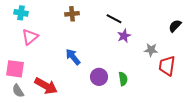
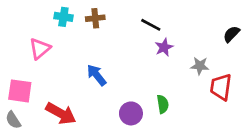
cyan cross: (21, 13) -> (63, 17), moved
purple circle: (99, 77) -> (131, 113), moved
gray semicircle: (18, 91) -> (13, 120), moved

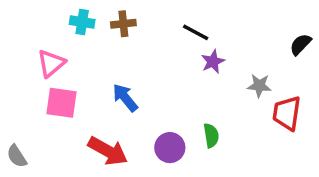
pink square: (20, 91) -> (61, 103), moved
red arrow: (61, 113) -> (108, 151), moved

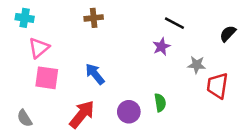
cyan cross: (82, 22) -> (25, 18), moved
black line: (196, 32) -> (174, 23), moved
red arrow: (108, 151) -> (82, 114), turned -80
gray semicircle: (17, 156) -> (25, 118), moved

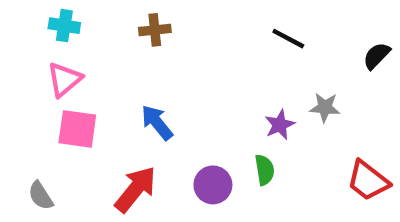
cyan cross: (25, 18) -> (64, 26), moved
purple star: (161, 47) -> (280, 125), moved
red trapezoid: (217, 86) -> (368, 181), moved, turned -60

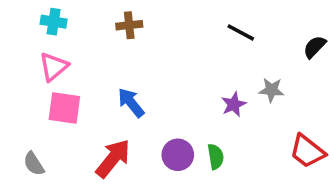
green semicircle: (265, 170) -> (216, 157), moved

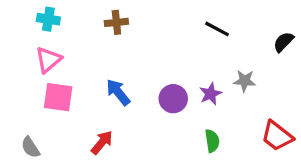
purple circle: (178, 155) -> (173, 99), moved
green semicircle: (216, 157) -> (212, 141), moved
red arrow: (113, 158) -> (102, 142), size x0.7

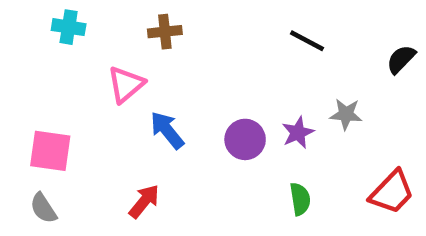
pink triangle: (48, 60) -> (126, 84), moved
pink square: (58, 97) -> (50, 151), moved
red trapezoid: (277, 136) -> (392, 192), turned -84

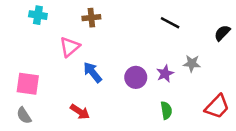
red arrow: (144, 201) -> (80, 112), turned 84

